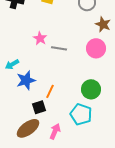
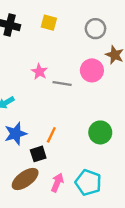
pink circle: (96, 48) -> (92, 70), moved
blue star: (26, 80) -> (16, 134), moved
cyan pentagon: (81, 114) -> (88, 183), moved

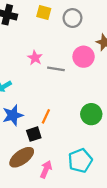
gray circle: (95, 29) -> (72, 18), moved
pink arrow: (57, 183) -> (46, 169), moved
cyan pentagon: (88, 183) -> (80, 161), turned 30

